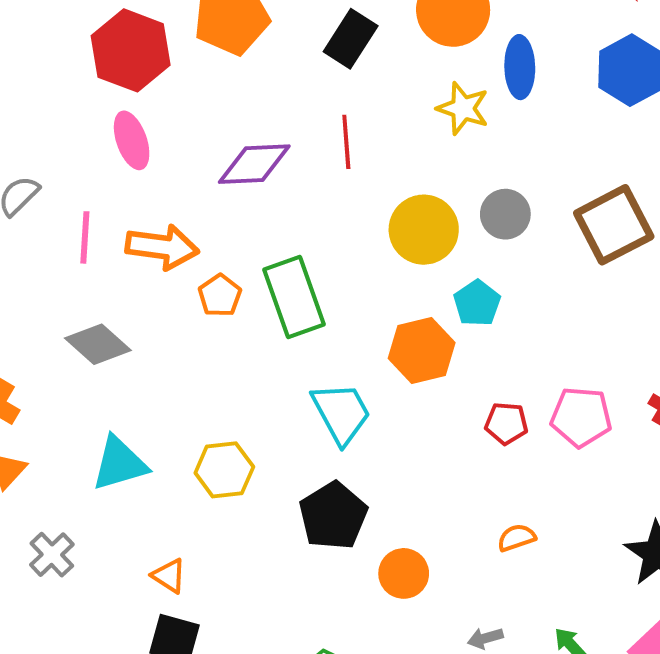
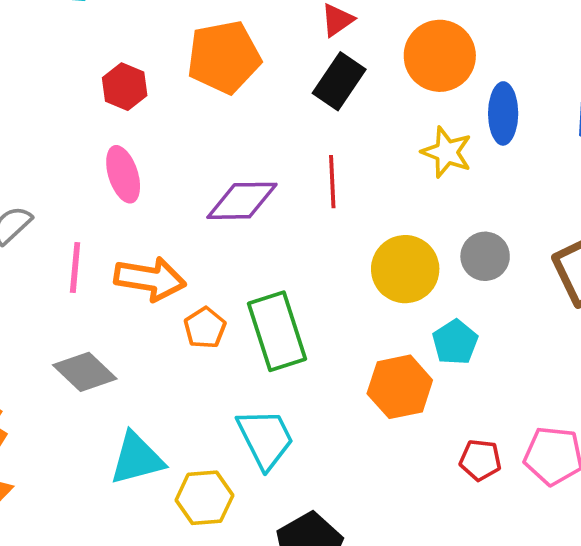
red hexagon: (131, 50) -> (125, 87), size x0.6
cyan trapezoid: (341, 413) -> (265, 439), moved
cyan triangle: (119, 464) -> (137, 459), moved

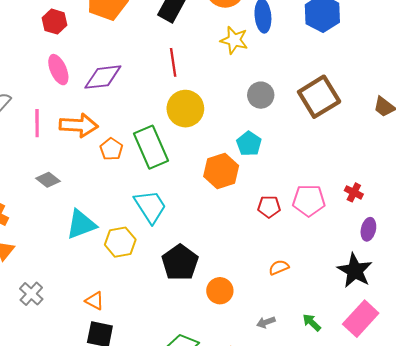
purple diamond: (242, 201) -> (103, 77), moved
yellow circle: (405, 269) -> (185, 109), moved
gray diamond: (85, 372) -> (48, 180), size x0.7

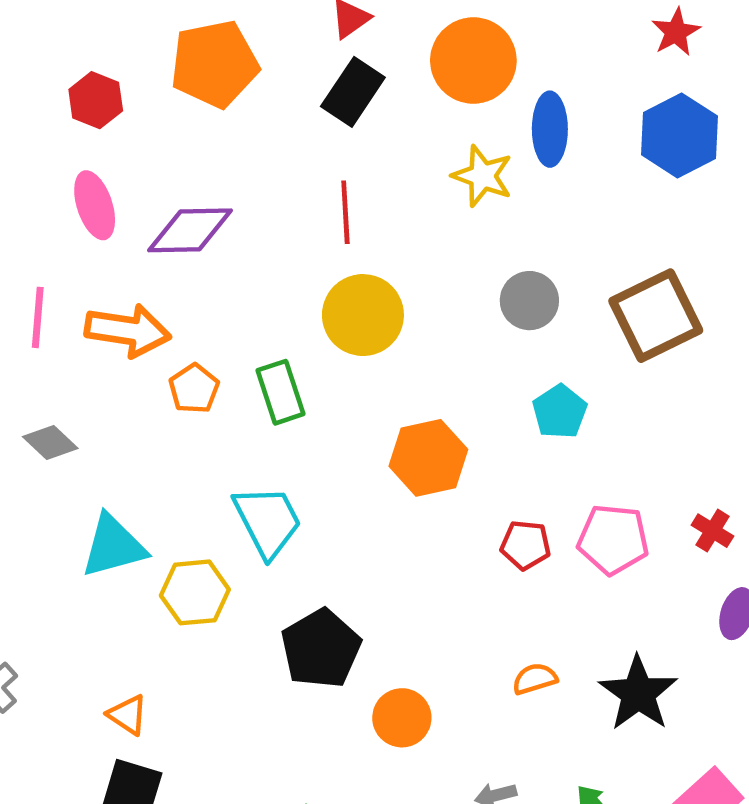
cyan pentagon: (249, 144) -> (560, 412), moved
green rectangle: (151, 147) -> (281, 392), size x0.7
black star: (355, 271) -> (638, 693), moved

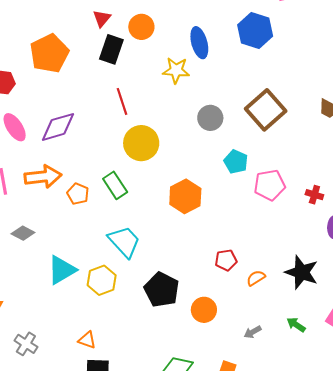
orange circle: (473, 60) -> (141, 27), moved, size x0.7
pink pentagon: (613, 539) -> (270, 185), moved
red pentagon: (525, 545) -> (226, 260), moved

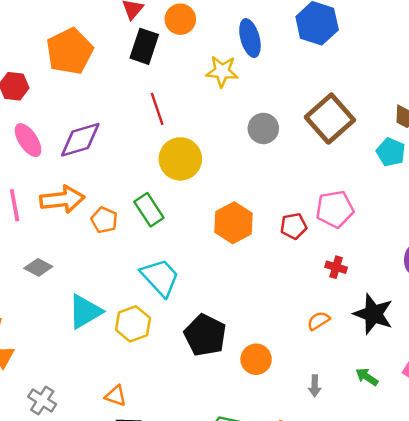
cyan pentagon: (236, 162) -> (391, 152), moved
red cross: (314, 195) -> (336, 267), moved
red pentagon: (226, 260) -> (294, 226), moved
gray arrow: (253, 332) -> (315, 386), turned -60

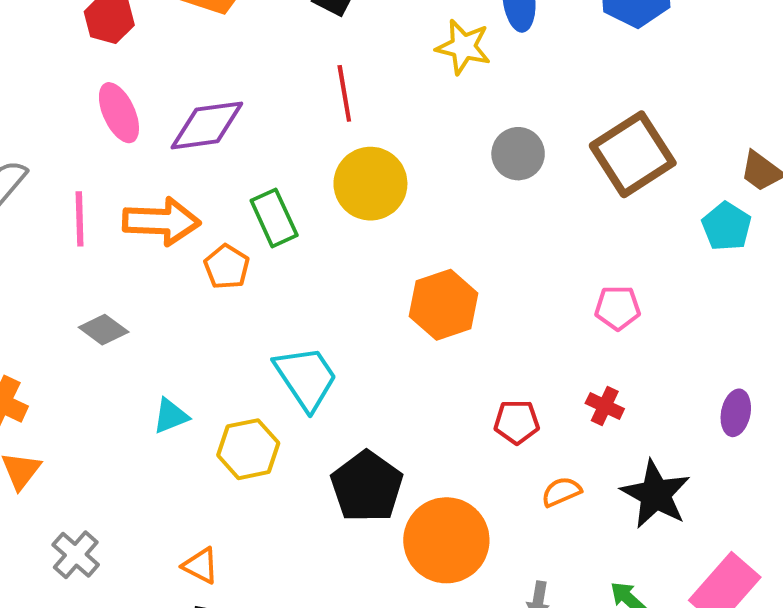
pink pentagon: (335, 209) -> (618, 308), size x0.7
green rectangle: (149, 210) -> (274, 218), moved
red pentagon: (294, 226) -> (517, 422), moved
cyan triangle: (85, 312) -> (171, 416), size x0.6
orange circle: (256, 359) -> (446, 540), size x1.6

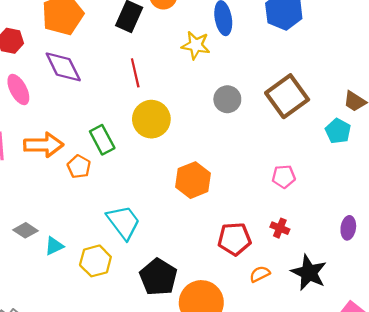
purple diamond: (207, 125) -> (63, 67), moved, turned 75
gray diamond: (104, 330) -> (25, 230), moved
red pentagon: (517, 422) -> (234, 239), size x1.4

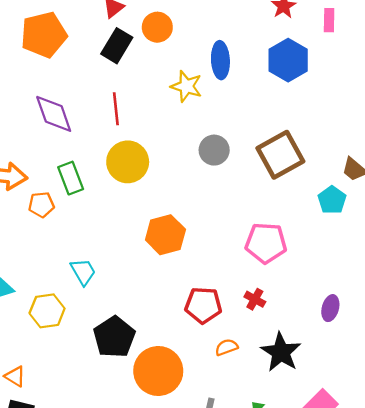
purple diamond: (63, 67) -> (54, 114), moved
orange pentagon: (79, 167) -> (41, 205), turned 30
pink pentagon: (284, 177) -> (266, 243), size x1.6
cyan trapezoid: (123, 222) -> (83, 272), size x0.7

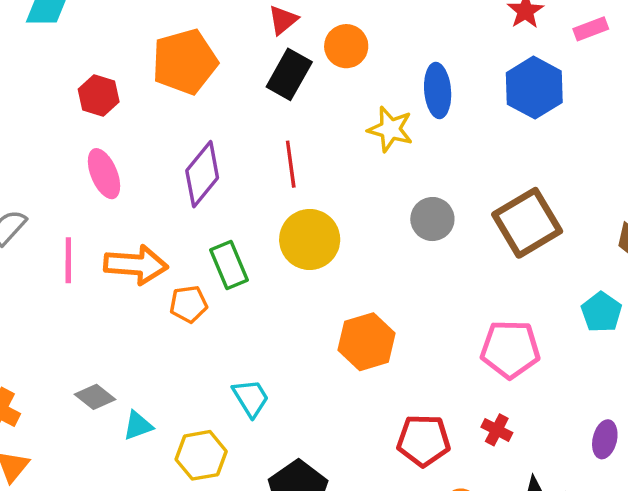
pink rectangle: (329, 20) -> (591, 29), turned 70
purple diamond: (54, 114) -> (202, 174), turned 60
cyan pentagon: (332, 200) -> (601, 312), moved

